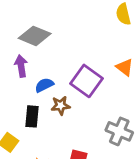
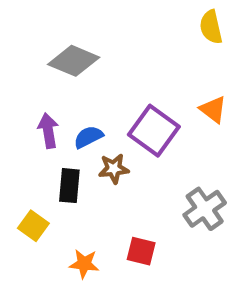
purple arrow: (21, 66) -> (48, 131), moved
gray cross: (119, 131) -> (205, 209), turned 32

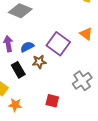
black rectangle: (69, 186) -> (18, 70), turned -35
orange star: (84, 264) -> (15, 105), moved

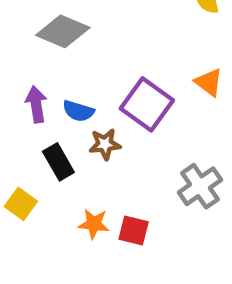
blue semicircle: (27, 47) -> (78, 111), turned -136
orange star: (15, 105) -> (94, 224), moved

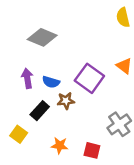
black rectangle: (58, 162) -> (40, 111), turned 72
red square: (134, 230) -> (92, 150), moved

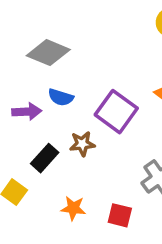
purple arrow: (27, 78) -> (27, 112), turned 96
blue semicircle: (51, 82) -> (61, 97), moved

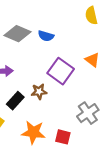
blue semicircle: (61, 97) -> (46, 36), moved
orange star: (73, 208) -> (33, 132), size x1.5

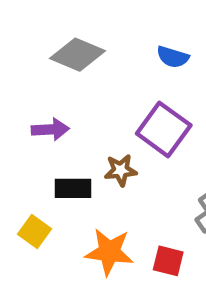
blue semicircle: (46, 36) -> (173, 57), moved
black rectangle: (15, 101) -> (73, 188), turned 48

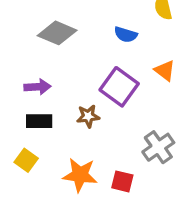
black rectangle: (73, 188) -> (39, 121), moved

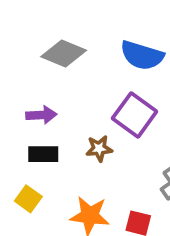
blue semicircle: (126, 35) -> (142, 55), size x1.6

